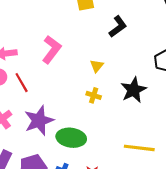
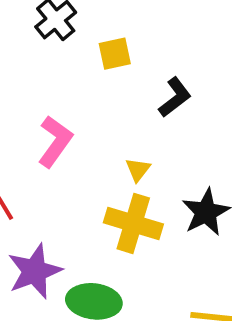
yellow cross: (94, 95) -> (133, 223), size x2.0

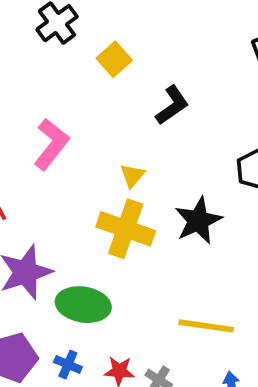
yellow square: (115, 54) -> (114, 59), turned -32

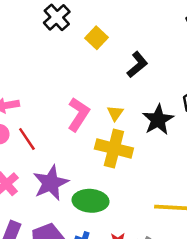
pink L-shape: (51, 144) -> (78, 114), moved
black star: (198, 221) -> (158, 120), moved

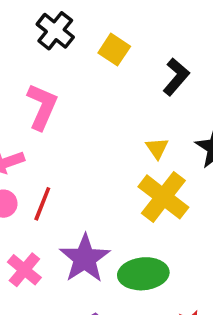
pink L-shape: (78, 114) -> (42, 107), moved
red line: (27, 139) -> (42, 204), turned 65
yellow cross: (114, 149) -> (163, 197), turned 33

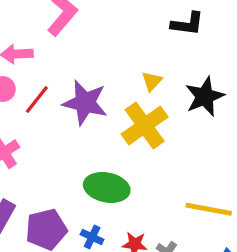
black L-shape: (176, 77) -> (187, 24), turned 40
purple star: (85, 258) -> (85, 103), moved, turned 30

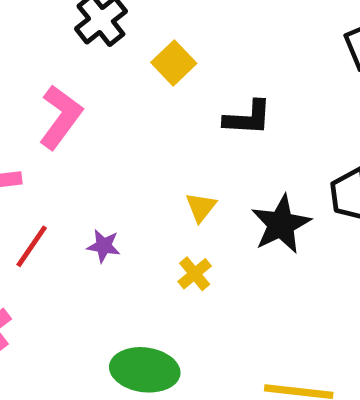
purple star: (85, 103) -> (104, 246), size x0.5
yellow cross: (145, 125) -> (195, 274), size x0.5

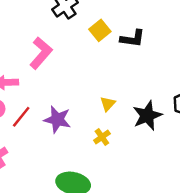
black L-shape: (248, 118) -> (133, 38), moved
purple star: (104, 246) -> (57, 119), size x1.6

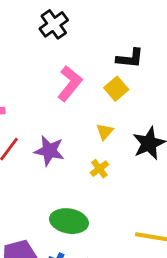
yellow square: (100, 30) -> (116, 89), moved
pink L-shape: (41, 53) -> (70, 83), moved

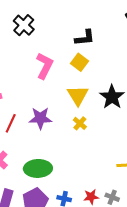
yellow triangle: (105, 132) -> (78, 95), size x1.6
green ellipse: (69, 221) -> (38, 168), moved

